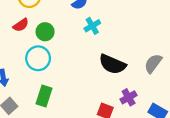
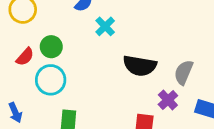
red semicircle: (21, 25) -> (25, 57), moved
gray semicircle: (153, 63) -> (184, 72), moved

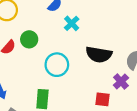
cyan circle: (51, 80) -> (57, 65), moved

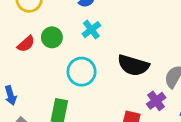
cyan cross: (72, 23) -> (91, 30), moved

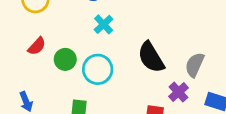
green circle: (52, 37) -> (65, 59), moved
black semicircle: (133, 65) -> (151, 57), turned 48

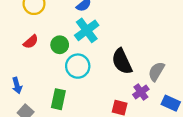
cyan cross: (104, 24) -> (87, 30), size x1.5
green circle: (65, 59) -> (60, 45), moved

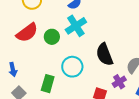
red semicircle: (31, 42) -> (27, 33), size x1.6
cyan circle: (78, 66) -> (72, 67), moved

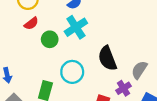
red semicircle: (27, 33) -> (31, 23), moved, size x0.6

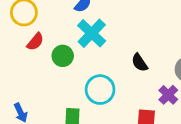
black semicircle: (107, 58) -> (140, 63), size x0.6

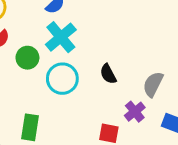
cyan circle: (100, 90) -> (62, 79), moved

